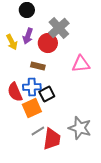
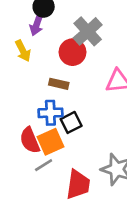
purple arrow: (28, 36) -> (37, 25), moved
red semicircle: (15, 92) -> (30, 140), moved
gray line: (38, 131) -> (44, 165), moved

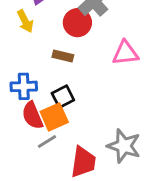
blue cross: (50, 113) -> (24, 86), moved
black square: (71, 122) -> (63, 97), moved

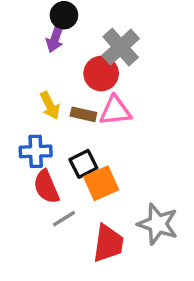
yellow arrow: (25, 21) -> (50, 105), moved
pink triangle: (125, 53) -> (115, 111), moved
orange square: (54, 117) -> (101, 183), moved

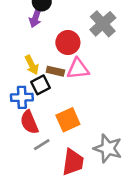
gray cross: (121, 47) -> (103, 24), moved
black square: (83, 164) -> (41, 85), moved

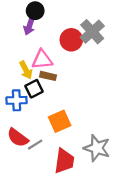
red circle: (68, 43) -> (71, 40), moved
pink triangle: (78, 69) -> (42, 60), moved
red semicircle: (29, 122) -> (18, 138), moved, turned -30

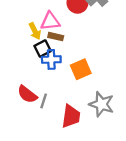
blue cross: (17, 100) -> (51, 59), moved
orange square: (60, 121) -> (81, 69), moved
gray line: (35, 145) -> (44, 101), turned -40

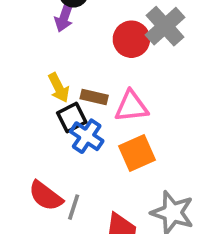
pink triangle: (50, 21) -> (131, 106), moved
blue cross: (51, 59) -> (87, 136), turned 36

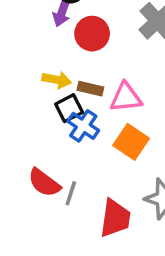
red circle: (131, 39) -> (92, 34), moved
yellow arrow: (59, 88) -> (57, 80), turned -52
orange square: (137, 153) -> (131, 142), turned -32

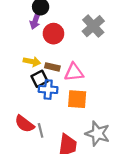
blue cross: (83, 126) -> (48, 89), turned -30
orange square: (131, 142) -> (77, 99), turned -30
gray line: (71, 193) -> (41, 130), turned -32

